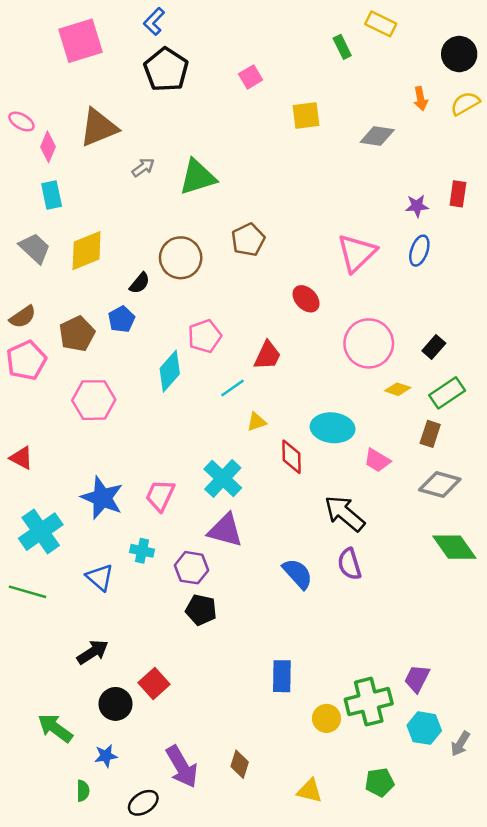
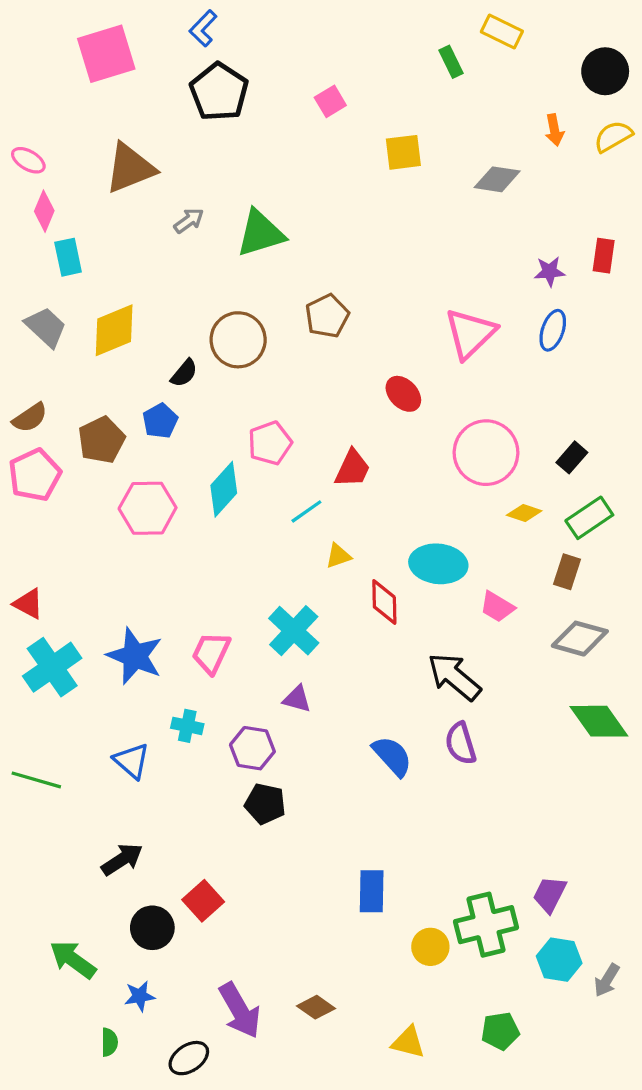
pink diamond: (48, 147) -> (44, 211), moved
pink hexagon: (94, 400) -> (148, 508), moved
purple triangle: (225, 530) -> (297, 699), size x0.6
cyan cross: (41, 532) -> (52, 667), moved
brown diamond: (240, 764) -> (316, 1007), turned -72

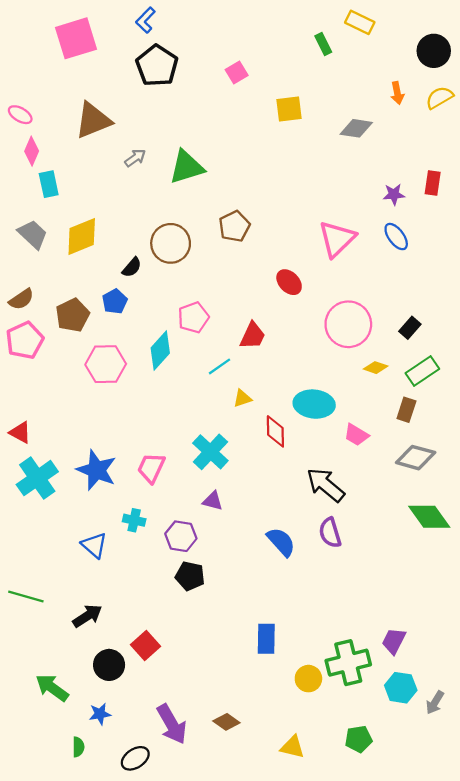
blue ellipse: (553, 330) -> (396, 237), turned -56
green line: (36, 780) -> (26, 597), moved

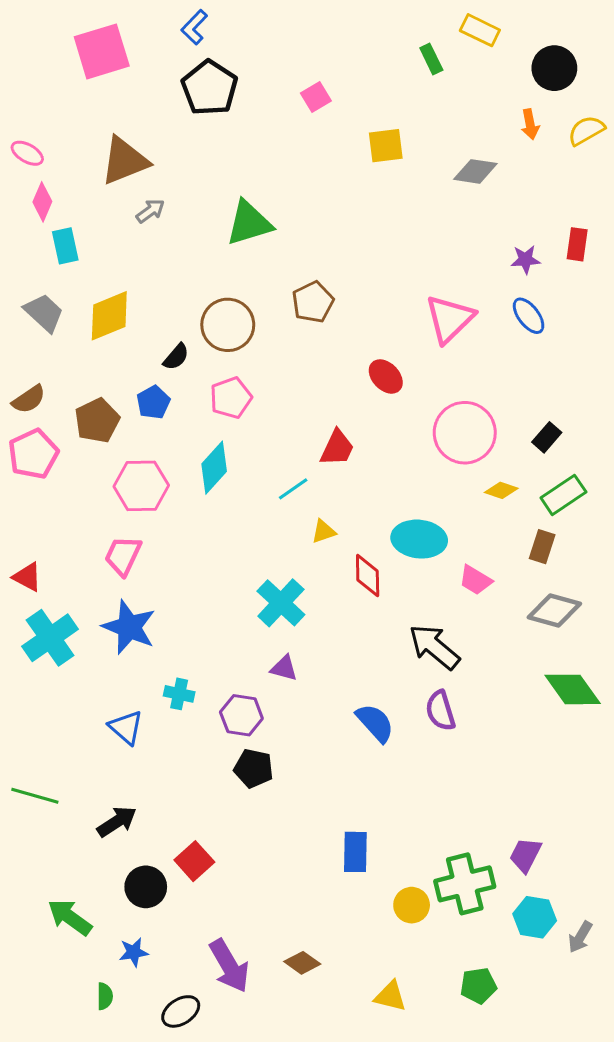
black circle: (434, 51) -> (554, 68), moved
gray arrow: (135, 158) -> (150, 211), moved
pink pentagon: (193, 317) -> (231, 398), moved
pink trapezoid: (151, 468) -> (123, 556), moved

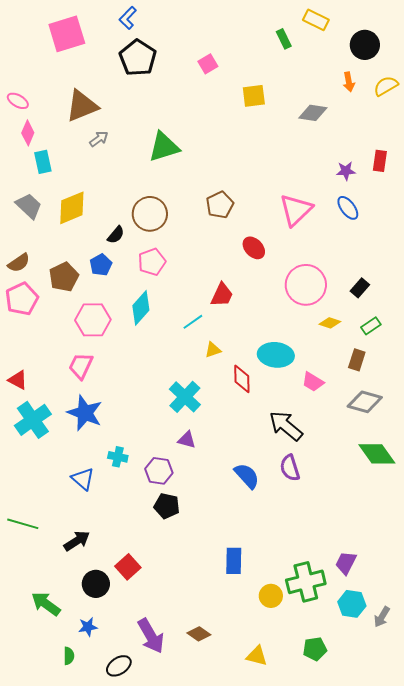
brown pentagon: (313, 302) -> (220, 205), moved
green rectangle: (563, 495) -> (371, 326), size x0.7

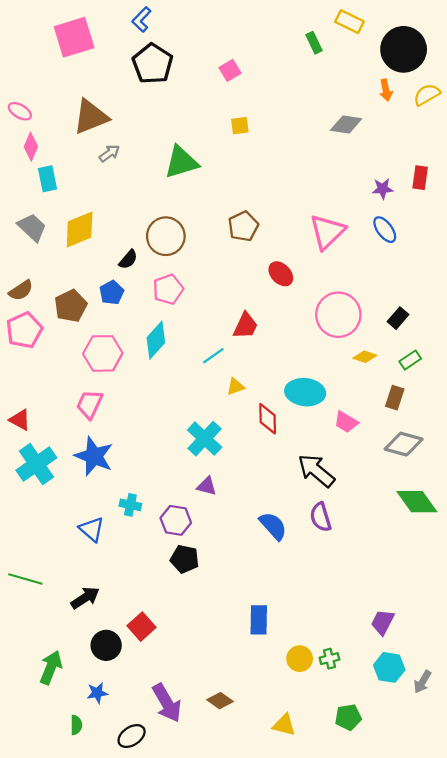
black circle: (365, 45) -> (404, 49), size x1.4
yellow square: (254, 96) -> (240, 126), moved, size x0.7
green cross: (306, 582) -> (329, 659), moved, size x0.5
green arrow: (46, 604) -> (51, 667), turned 76

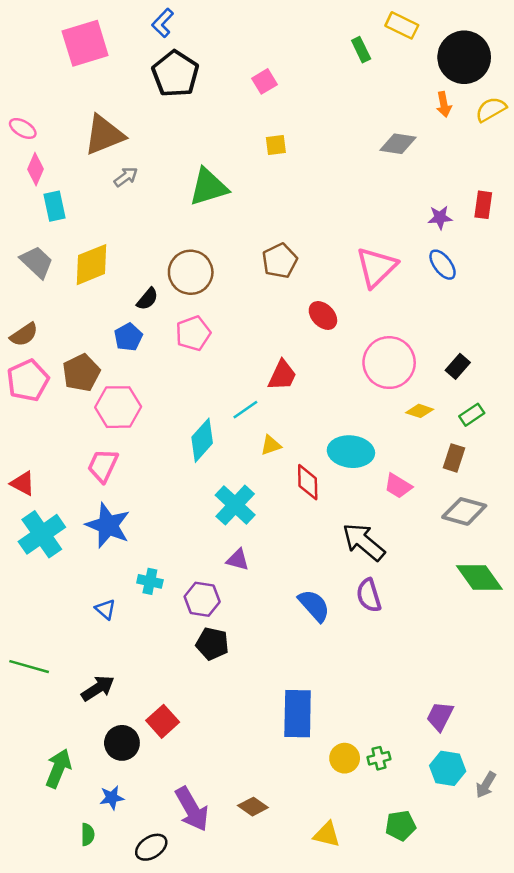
brown pentagon: (71, 306) -> (81, 373), moved
cyan diamond: (156, 340) -> (202, 440), moved
blue triangle: (92, 529) -> (105, 609), size x0.7
blue rectangle: (259, 620) -> (298, 714), size x1.4

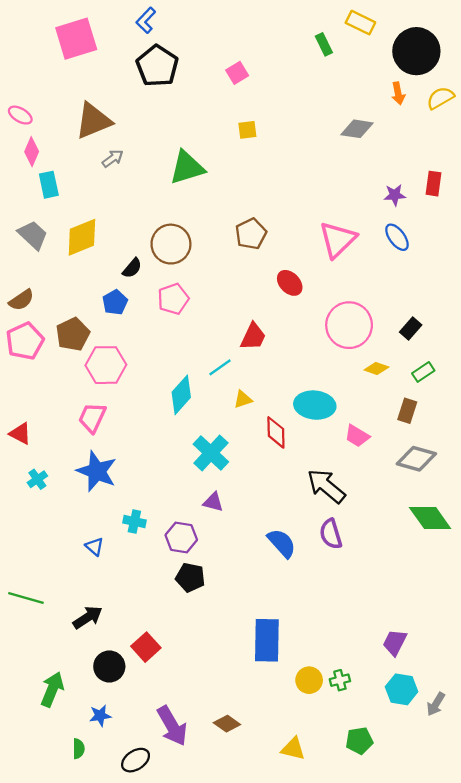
cyan cross: (42, 534) -> (37, 479), size x0.5

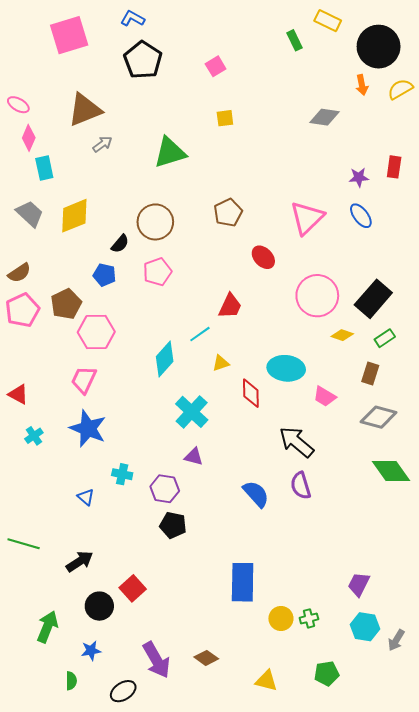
blue L-shape: (146, 20) -> (133, 19), turned 75
blue pentagon: (115, 302) -> (104, 275), turned -30
black rectangle: (411, 329) -> (373, 299), size x1.8

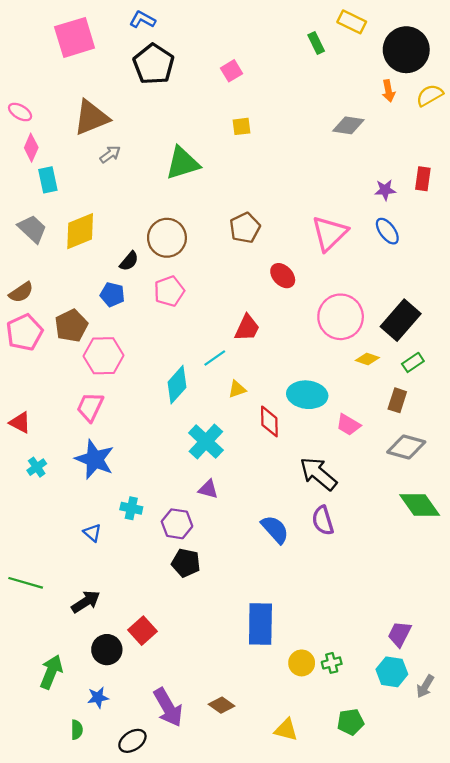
purple trapezoid: (359, 584) -> (400, 634), moved

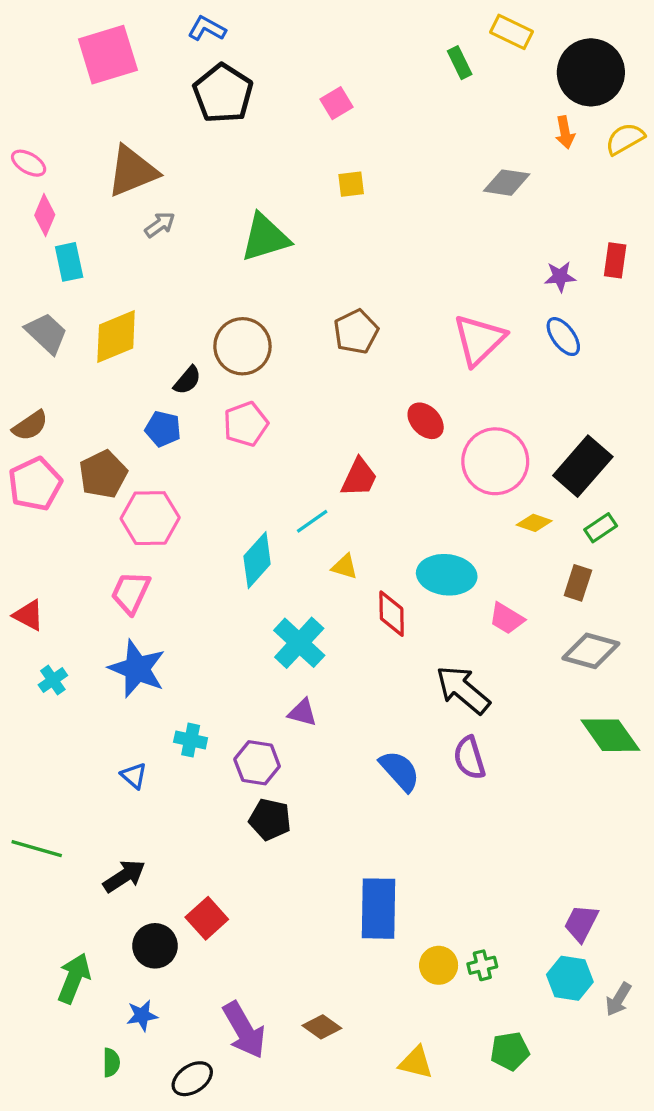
red ellipse: (283, 276) -> (426, 421), moved
yellow triangle: (237, 389) -> (345, 567), turned 36

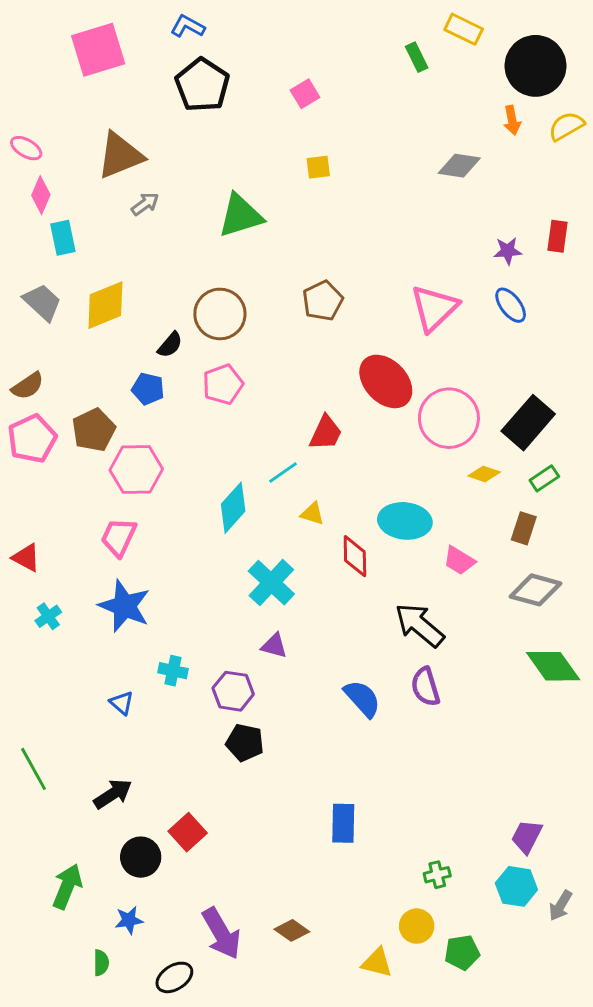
red ellipse: (426, 421) -> (386, 381), size x1.6
green line: (37, 849) -> (34, 769), turned 45
blue rectangle: (379, 909) -> (343, 823), size x0.7
yellow circle: (439, 965) -> (417, 926), moved

